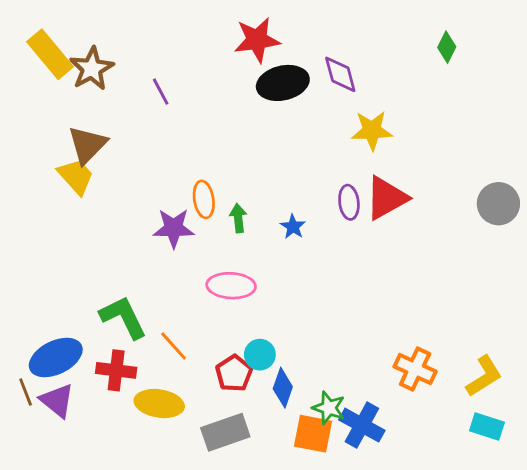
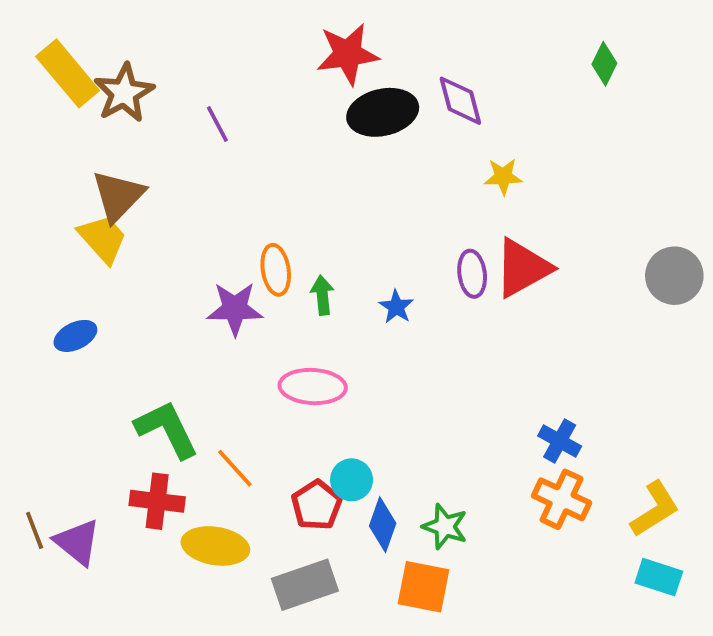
yellow star: (372, 130) -> (503, 176), size x0.7
blue ellipse: (56, 358) -> (75, 336), moved, size x0.6
green star: (329, 408) -> (445, 527), moved
blue cross: (362, 425) -> (560, 441), moved, size x0.7

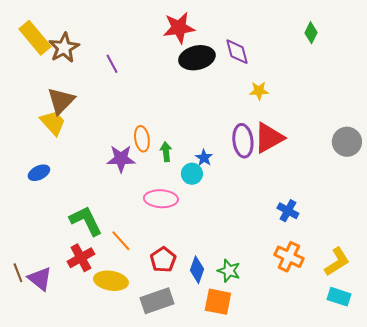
purple ellipse: (472, 274) -> (243, 141), size x1.4
blue cross: (560, 441) -> (288, 211), moved
cyan circle: (352, 480) -> (192, 174), moved
red cross: (157, 501) -> (81, 258), turned -36

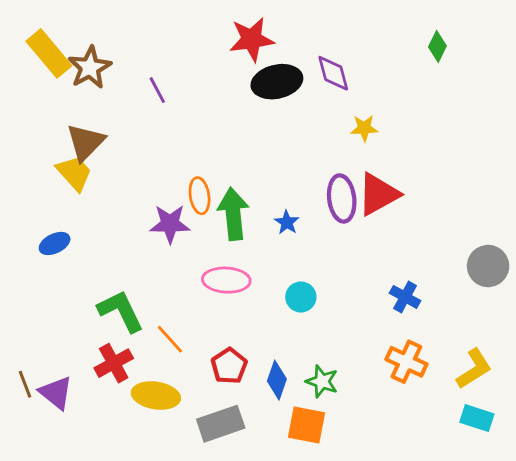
gray circle: (347, 142) -> (488, 266), moved
green arrow: (166, 152) -> (233, 214), size x1.8
cyan circle: (192, 174) -> (301, 297), moved

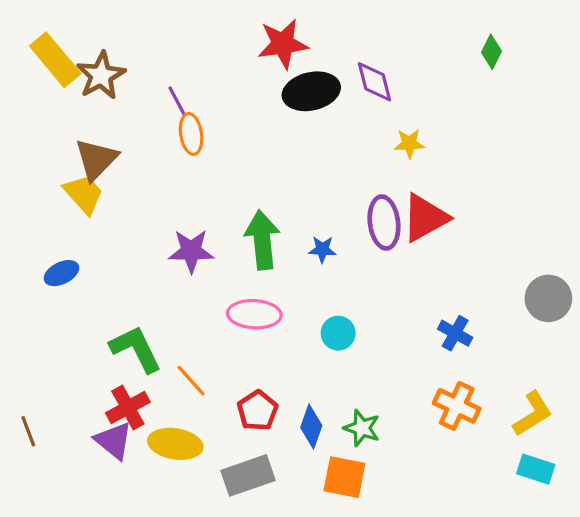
orange ellipse: (200, 196) -> (191, 134), moved
blue star: (287, 222) -> (322, 249), turned -30
purple triangle: (56, 393) -> (114, 441), moved

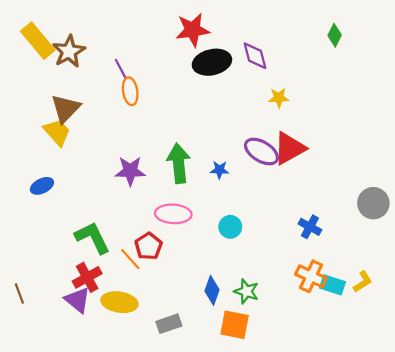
purple ellipse: (384, 223) -> (261, 151), turned -52
red pentagon: (258, 411) -> (148, 246), moved
yellow L-shape: (533, 414) -> (363, 282), size x0.7
cyan rectangle: (536, 469) -> (332, 285), moved
gray rectangle: (248, 475) -> (169, 324), size x0.7

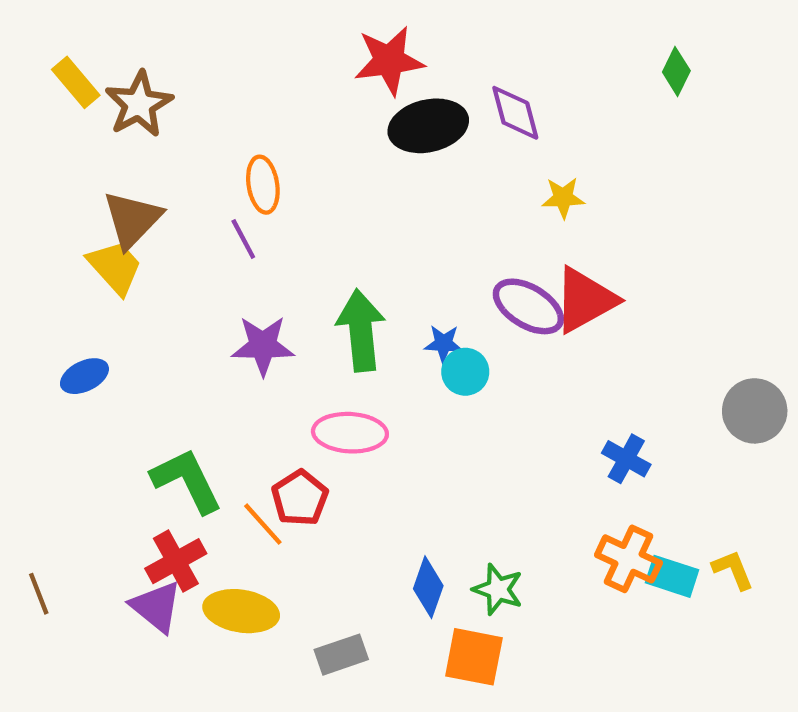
yellow rectangle: (38, 41) -> (76, 82), size x0.7
purple line: (121, 69) -> (243, 239), moved
cyan circle: (230, 227) -> (465, 372), moved
yellow L-shape: (363, 282) -> (733, 570), turned -80

